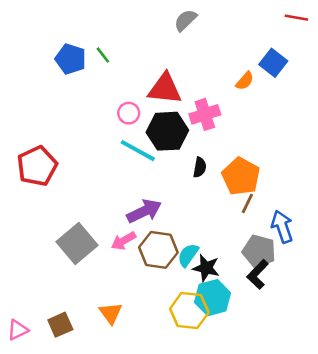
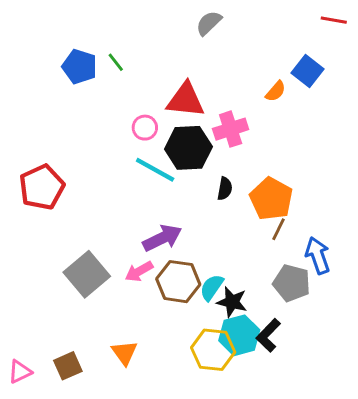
black L-shape: (258, 274) -> (268, 335), moved

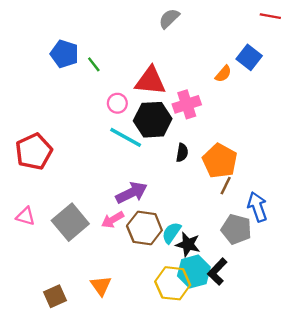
green line: (116, 62) -> (94, 64), moved
pink triangle: (20, 372) -> (26, 216), moved, turned 42

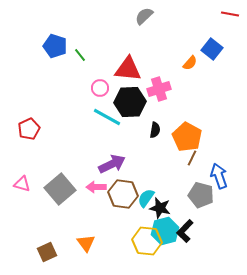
red pentagon: (34, 151) -> (29, 129), size x0.7
pink arrow: (113, 220) -> (96, 187), turned 30

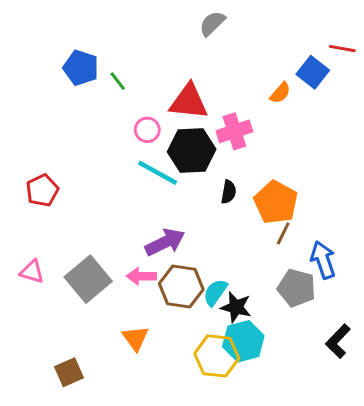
red line: (230, 14) -> (342, 49), moved
black L-shape: (185, 231) -> (338, 341), moved
orange triangle: (86, 243) -> (135, 338), moved

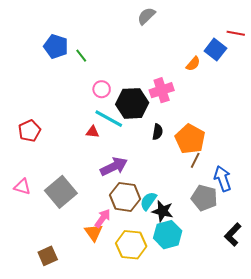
red triangle: (189, 102) -> (92, 132), moved, size x0.5
pink arrow: (141, 276) -> (103, 218), moved, turned 126
yellow hexagon: (217, 356) -> (131, 245), moved

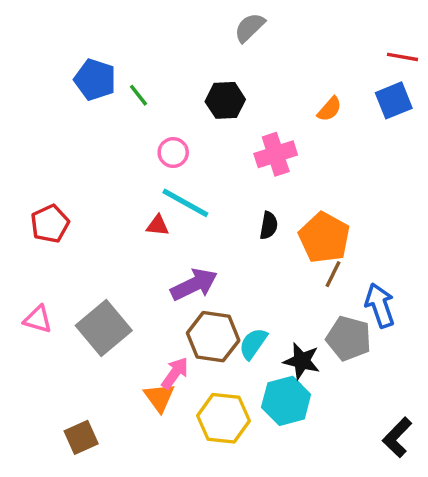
blue square: (215, 50) -> (394, 100), moved, turned 30
black hexagon: (132, 103) -> (225, 100), moved, size x0.7
black star: (163, 211) -> (302, 361), moved
black L-shape: (233, 235) -> (397, 437), moved

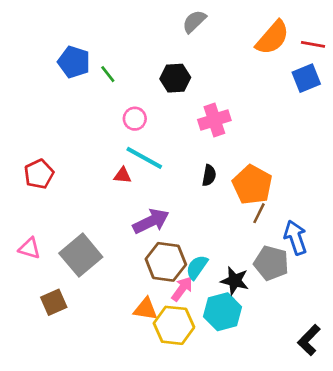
orange semicircle: (330, 109) -> (272, 38), moved, size x1.8
pink arrow: (175, 373) -> (182, 289), moved
orange triangle: (159, 397) -> (146, 309), moved, turned -45
brown square: (81, 437) -> (54, 302), moved

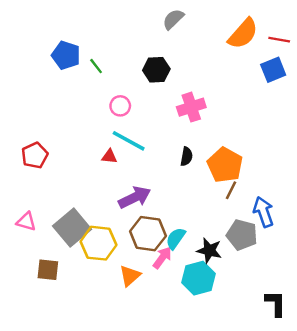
brown square: (54, 302) -> (48, 270), turned 30
orange triangle: (146, 309) -> (130, 276), turned -50
yellow hexagon: (174, 325) -> (99, 243), moved
black L-shape: (309, 340) -> (276, 303), turned 136

